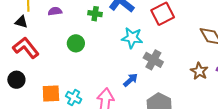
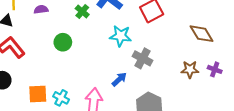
green cross: (95, 14) -> (82, 12), turned 32
brown star: (199, 71) -> (190, 69), turned -30

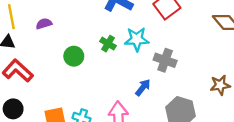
green cross: (82, 12) -> (108, 44), moved
brown star: (190, 69) -> (220, 85), moved

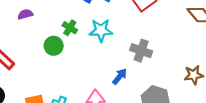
cyan star: (137, 39) -> (101, 30), moved
green cross: (108, 44) -> (70, 28), moved

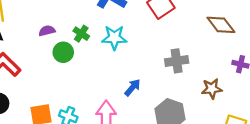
purple semicircle: (25, 14) -> (47, 31), moved
gray cross: (141, 51) -> (177, 61), moved, turned -30

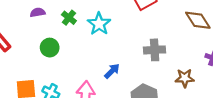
cyan star: (114, 38) -> (99, 24), turned 30
green circle: (63, 52) -> (50, 48), moved

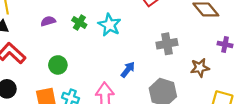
green circle: (50, 48) -> (58, 65), moved

